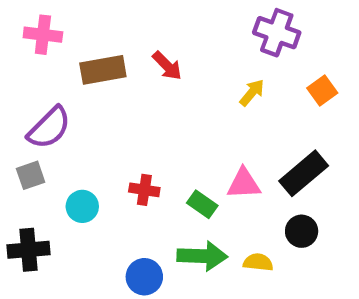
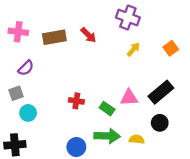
purple cross: (277, 33) -> (128, 18), moved
pink cross: (43, 35) -> (18, 32), moved
purple semicircle: (49, 128) -> (26, 68), size x0.7
cyan circle: (82, 206) -> (28, 113), moved
black cross: (28, 250) -> (15, 145), moved

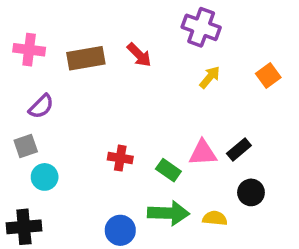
black rectangle: (161, 92) -> (239, 149), moved, size x0.6

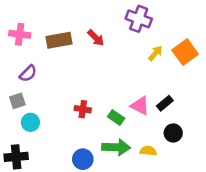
orange square: (268, 75) -> (185, 52), size x1.5
yellow arrow: (210, 77) -> (155, 53), moved
pink triangle: (203, 153) -> (140, 106), turned 30

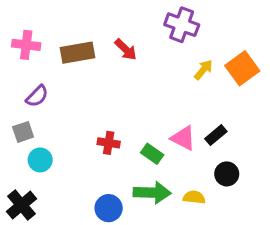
black cross: (16, 157) -> (21, 205), turned -35

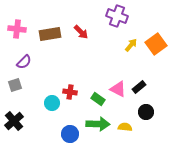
cyan circle: (40, 160) -> (52, 103), moved
black cross: (21, 205) -> (14, 121), moved

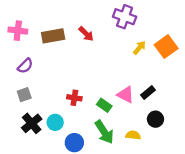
gray square: (15, 85) -> (24, 95), moved
cyan circle: (52, 103) -> (55, 122), moved
black cross: (14, 121) -> (32, 123), moved
green arrow: (98, 124) -> (104, 132), turned 55

